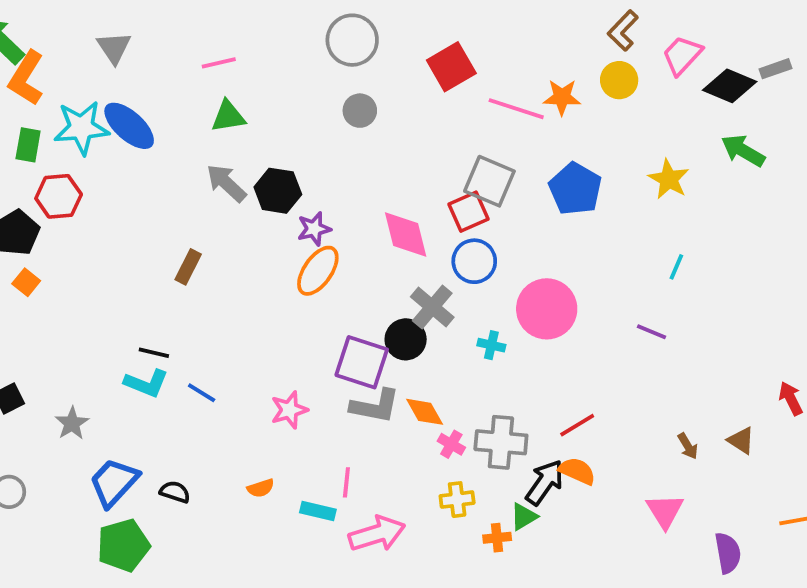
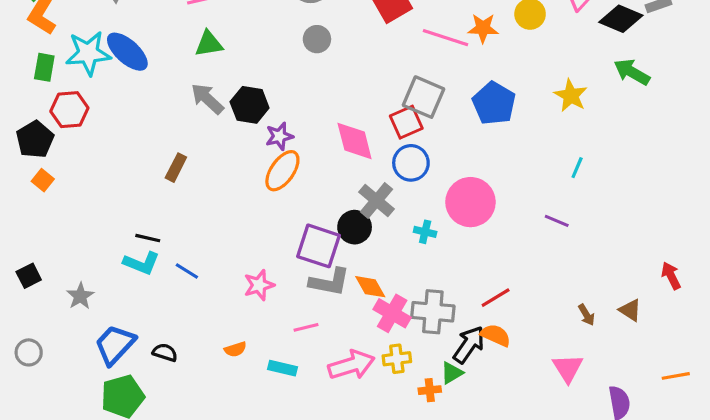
pink cross: (451, 444) -> (392, 313), size x1.6
pink line: (346, 482) -> (306, 327), moved, turned 70
pink arrow: (377, 534) -> (351, 365), moved

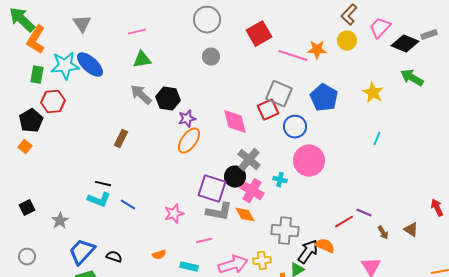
blue circle: (411, 163) -> (295, 127), moved
orange square: (43, 180) -> (25, 147), moved
purple line: (557, 221) -> (364, 213), moved
red line: (496, 298) -> (344, 222), moved
pink cross: (392, 313) -> (252, 191), moved

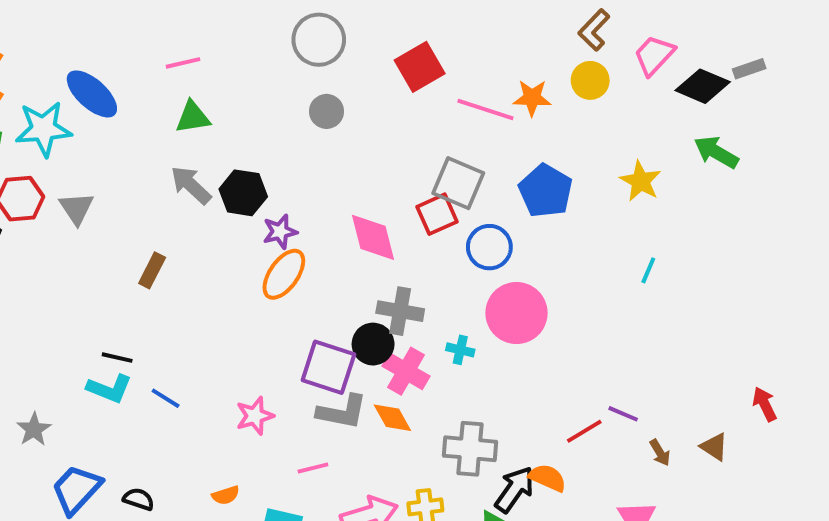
gray triangle: (82, 24) -> (76, 208), moved
blue ellipse: (90, 65) -> (92, 94), moved
gray cross: (249, 160) -> (400, 311), turned -30

